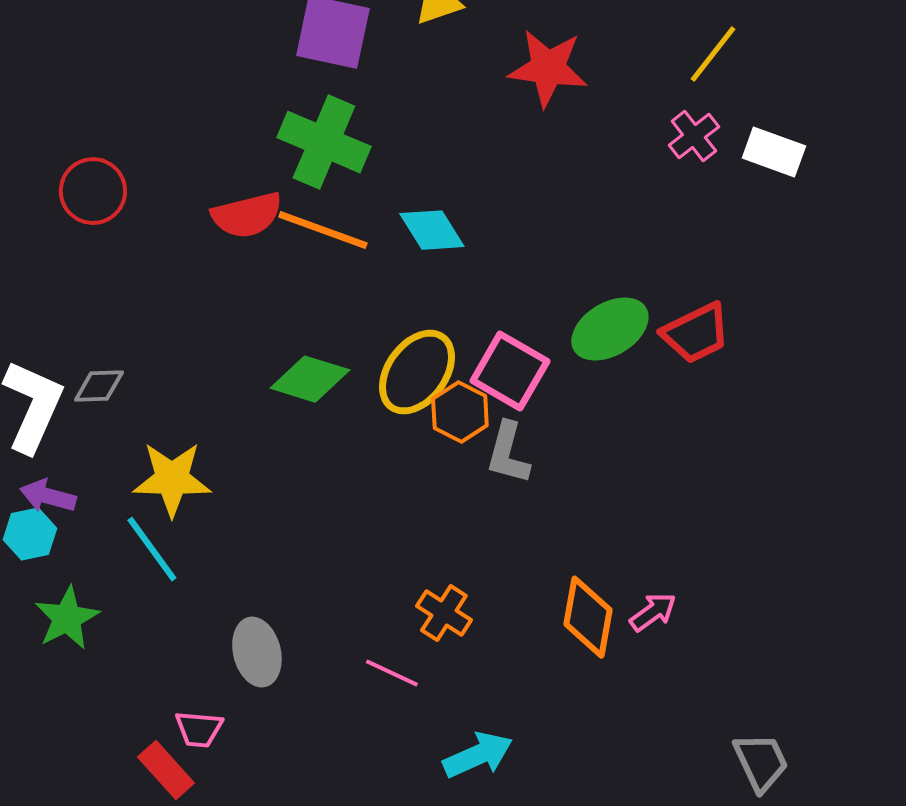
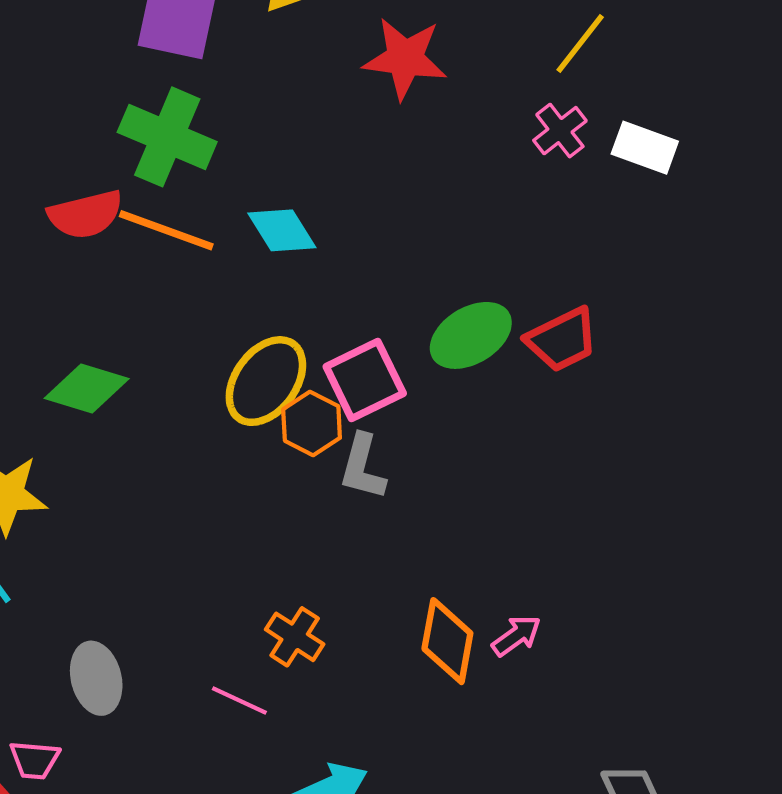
pink square: (510, 371) -> (365, 380), turned 34
green diamond: (310, 379) -> (87, 388), moved

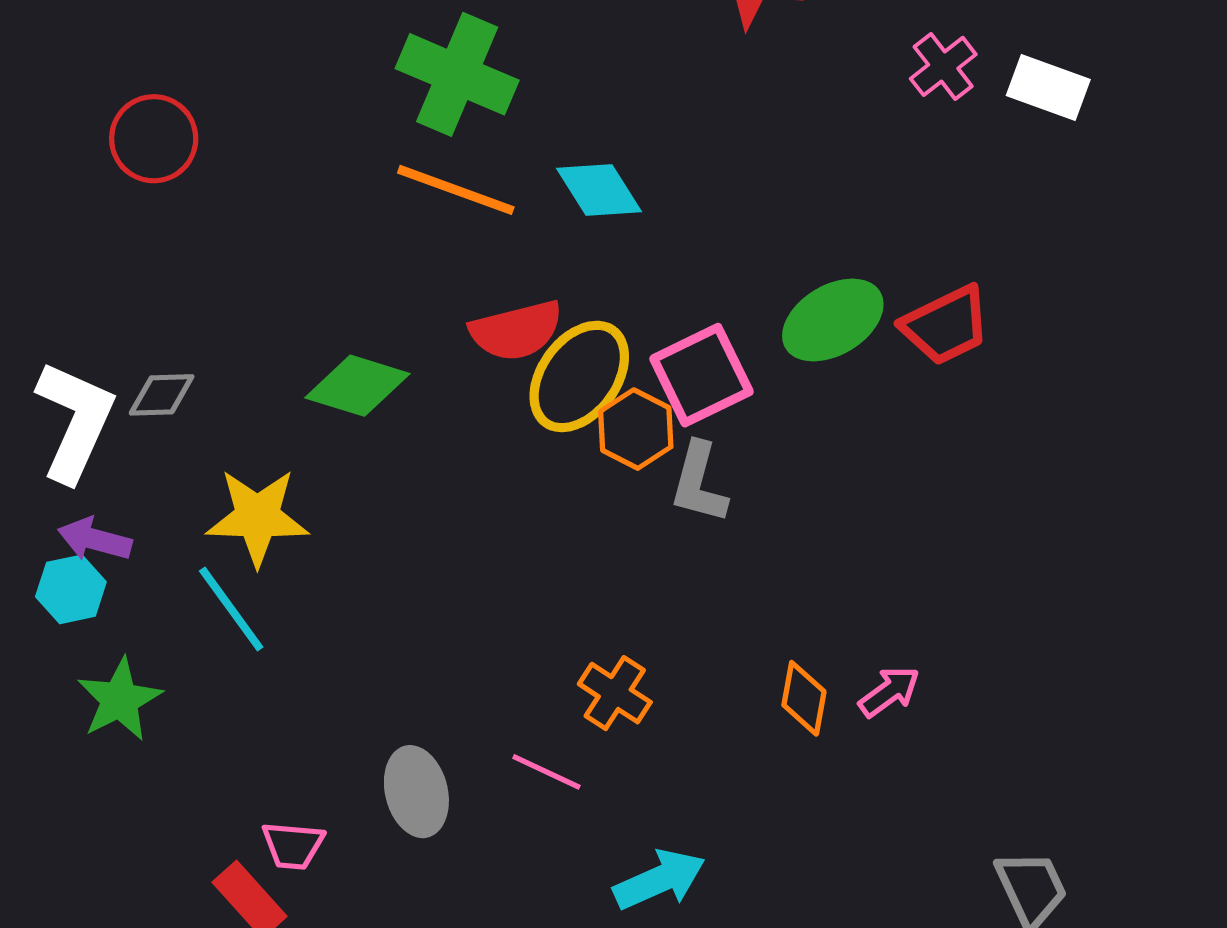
red semicircle: (86, 214) -> (516, 331), moved
orange diamond: (447, 641) -> (804, 698), size x0.7
gray ellipse: (96, 678) -> (416, 792), moved

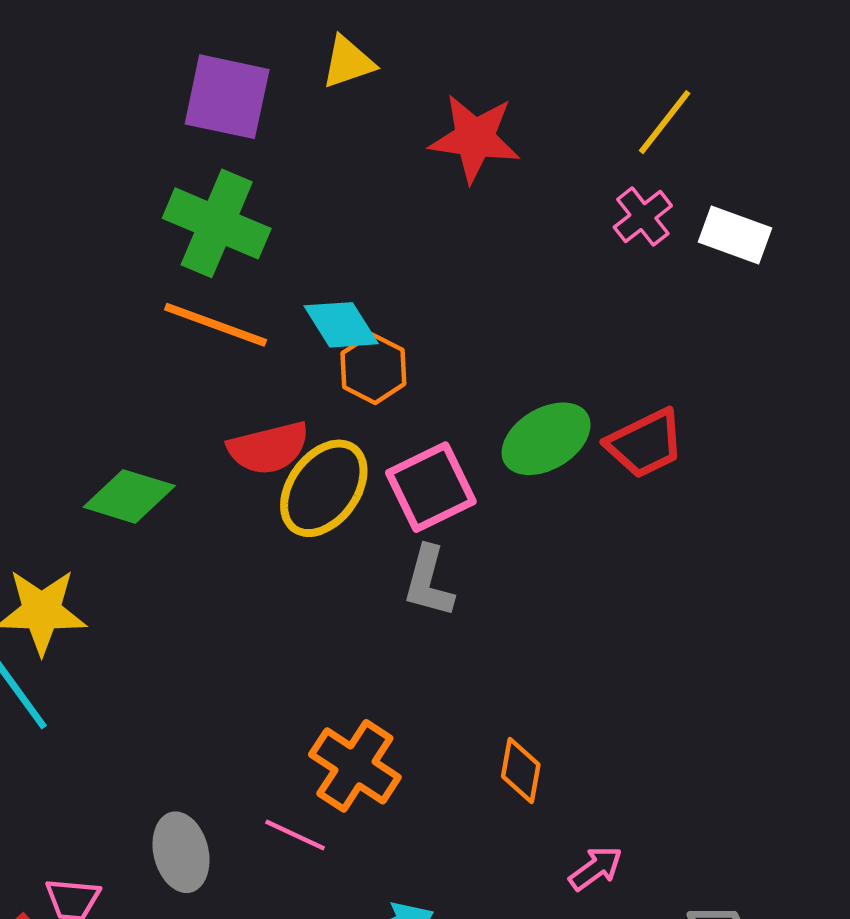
orange hexagon: (636, 429) -> (373, 369), moved
pink arrow: (889, 692) -> (596, 868), moved
orange cross: (615, 693) -> (355, 766), size x1.4

